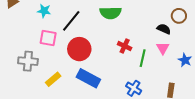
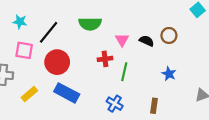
brown circle: (179, 16) -> (169, 35), moved
red cross: (125, 46) -> (105, 59), turned -32
pink triangle: (163, 48) -> (122, 40), moved

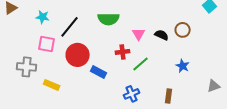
green line: (124, 72) -> (141, 64), turned 36
blue rectangle: (67, 93) -> (99, 72), moved, size x0.7
yellow rectangle: (29, 94) -> (52, 85), turned 63
blue cross: (115, 104) -> (132, 94), turned 35

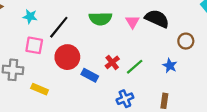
brown circle: (183, 30) -> (186, 41), moved
pink triangle: (139, 34) -> (132, 22), moved
black semicircle: (162, 35) -> (157, 19), moved, size x1.6
red cross: (123, 52) -> (112, 62), moved, turned -32
blue star: (183, 66) -> (170, 66), moved

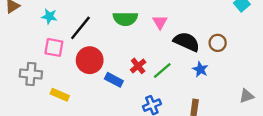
black semicircle: (157, 19) -> (187, 42), moved

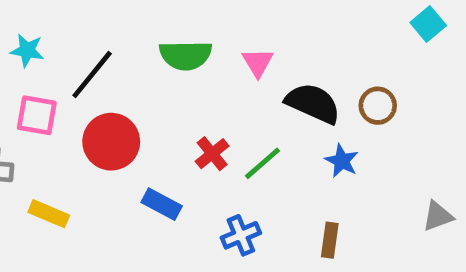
blue rectangle: (114, 80) -> (162, 204), moved

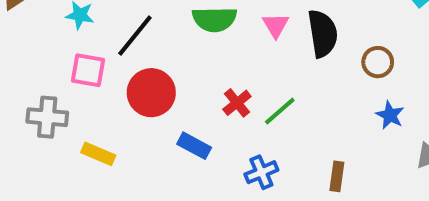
black semicircle: (313, 103) -> (323, 34), moved, turned 57
blue star: (342, 161) -> (390, 115), moved

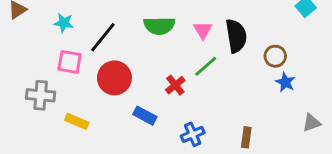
green line: (280, 111) -> (206, 66), moved
blue star: (390, 115) -> (285, 82), moved

